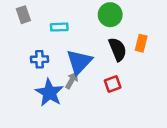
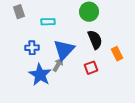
orange rectangle: (141, 43) -> (117, 54), moved, turned -40

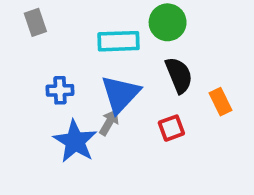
cyan rectangle: (48, 22) -> (119, 41), moved, size x1.5

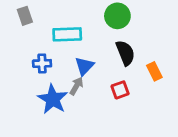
cyan rectangle: (119, 41) -> (67, 34), moved
blue triangle: (120, 94) -> (84, 66), size x0.7

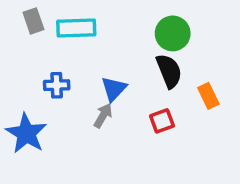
green circle: (117, 16) -> (173, 33), moved
cyan rectangle: (67, 34) -> (76, 28), moved
blue star: (53, 99) -> (26, 133), moved

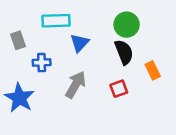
gray rectangle: (33, 21) -> (18, 40), moved
blue triangle: (114, 89) -> (80, 43), moved
gray arrow: (103, 116) -> (76, 85), size x1.5

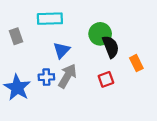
green circle: (127, 25) -> (100, 34), moved
blue triangle: (80, 43) -> (62, 50), moved
blue cross: (42, 63) -> (46, 77), moved

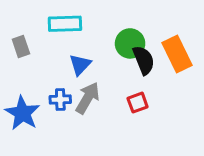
orange rectangle: (136, 63) -> (177, 54), moved, size x1.6

